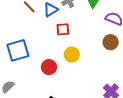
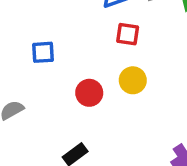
blue square: (18, 50) -> (43, 52), size x0.6

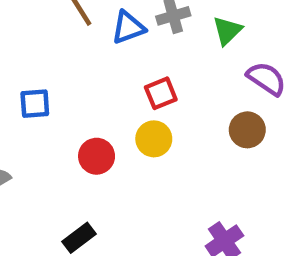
red square: (128, 34) -> (161, 93), moved, turned -30

